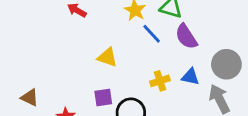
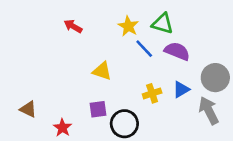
purple semicircle: (186, 37) -> (177, 51), turned 145
blue triangle: (190, 77) -> (181, 89), turned -42

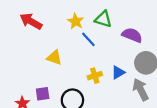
red arrow: (73, 26) -> (31, 21), size x1.5
purple semicircle: (177, 51) -> (132, 35), moved
purple square: (98, 109) -> (43, 94), moved

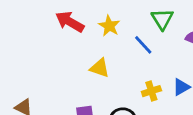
green triangle: (103, 19) -> (162, 19), turned 42
yellow star: (76, 21) -> (109, 26), moved

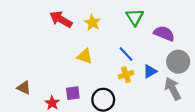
blue line: (143, 45) -> (126, 54), moved

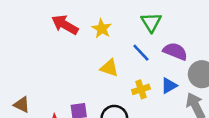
purple semicircle: (164, 33) -> (175, 51), moved
blue line: (126, 54) -> (141, 53), moved
yellow triangle: (85, 56) -> (109, 68), moved

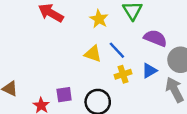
yellow star: (102, 29) -> (99, 19), moved
blue line: (141, 53) -> (117, 50), moved

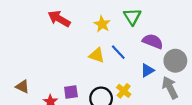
yellow cross: (123, 74) -> (124, 91), moved, turned -32

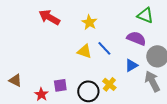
green triangle: (132, 17) -> (145, 15), moved, turned -36

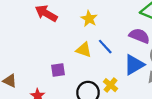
blue triangle: (131, 65) -> (134, 65), size x1.5
purple square: (60, 85) -> (58, 70), moved

